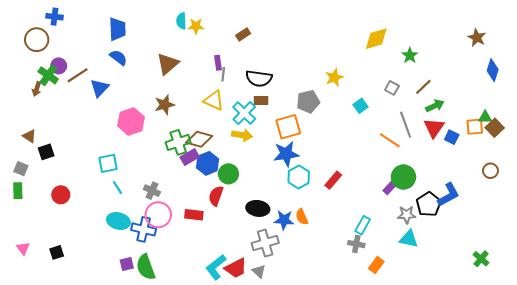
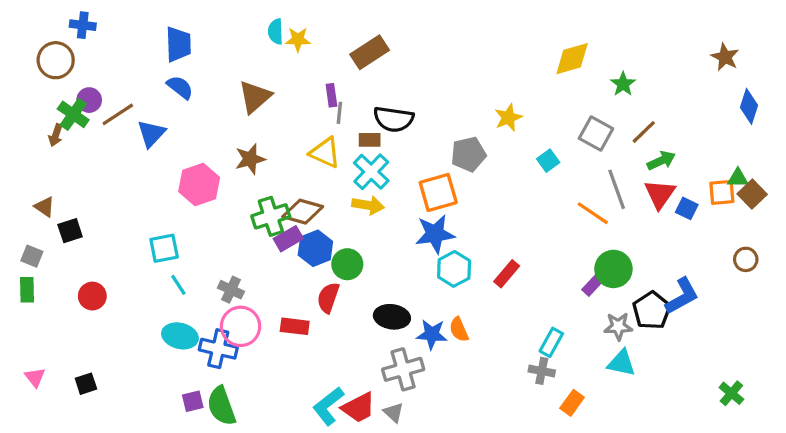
brown rectangle: (243, 34) -> (370, 52), size x1.6
gray square: (392, 88) -> (596, 134), size x1.5
brown rectangle: (261, 100) -> (370, 140), moved

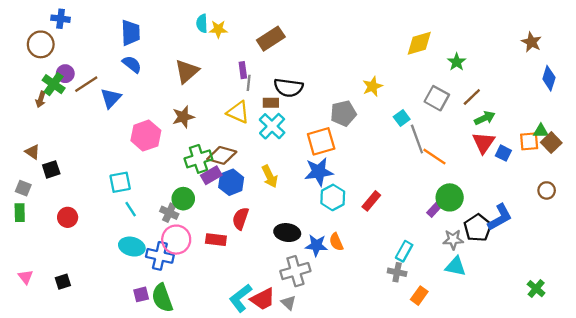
gray line: (617, 189) -> (417, 139), moved
yellow arrow: (368, 205) -> (270, 176), moved, turned 55
green circle: (347, 264) -> (183, 199), moved

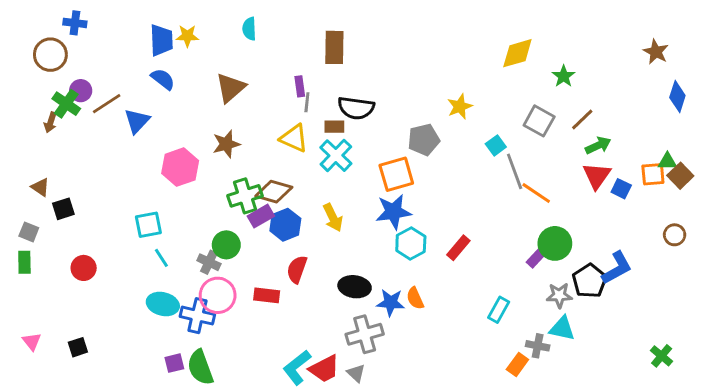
yellow star: (218, 29) -> (187, 36), moved
brown rectangle: (271, 39) -> (334, 47), turned -56
gray cross: (397, 272) -> (538, 346), moved

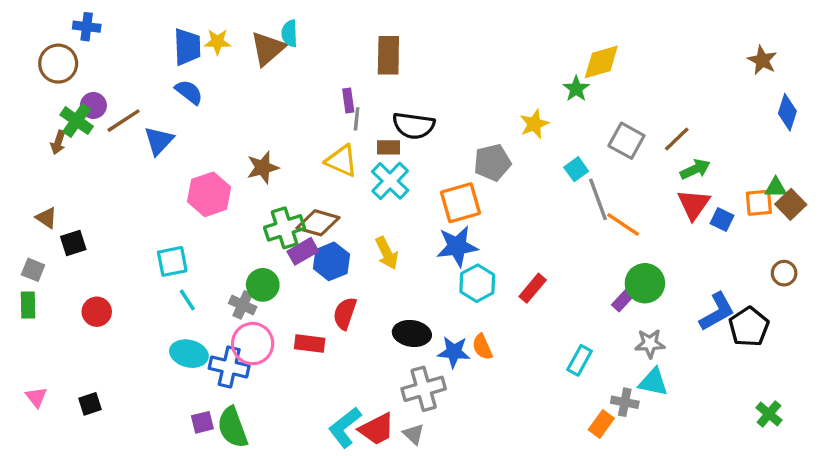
green star: (564, 76) -> (576, 89), moved
brown triangle: (231, 88) -> (268, 48), moved
black pentagon: (589, 281) -> (749, 327), moved

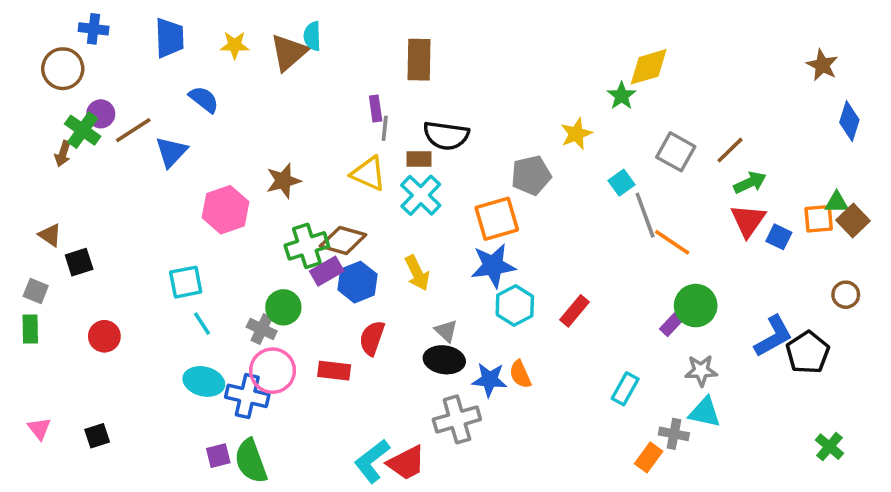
blue trapezoid: (187, 47) -> (169, 38), moved
gray triangle: (414, 434) -> (446, 331), moved

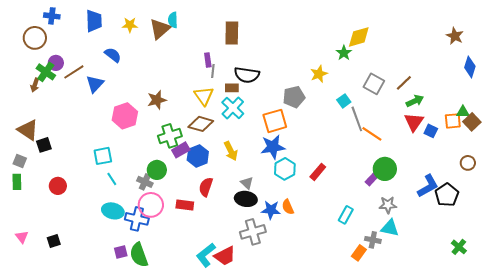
yellow triangle: (368, 174) -> (204, 96), turned 30
brown triangle: (50, 235) -> (28, 130), size x1.6
brown diamond: (343, 240) -> (201, 124), moved

